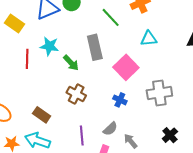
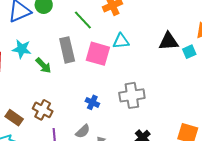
pink square: (126, 67) -> (98, 54), moved, turned -30
brown cross: (76, 94) -> (43, 110), moved

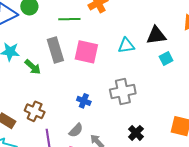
green line: (83, 20) -> (69, 19), turned -45
cyan triangle: (121, 41) -> (126, 46), moved
cyan square: (189, 52) -> (166, 58), moved

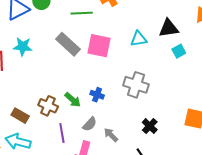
gray rectangle: (55, 50) -> (68, 44), turned -30
green arrow: (33, 67) -> (73, 100), moved
gray cross: (123, 92) -> (136, 85), turned 30

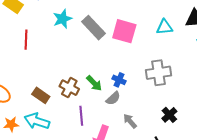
cyan star: (23, 47) -> (62, 19), moved, turned -30
gray cross: (136, 85) -> (159, 73), turned -30
gray semicircle: (90, 124) -> (113, 98), moved

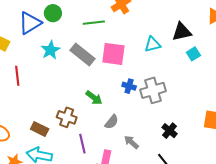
blue cross: (119, 80) -> (129, 86), moved
green arrow: (94, 83) -> (94, 98), moved

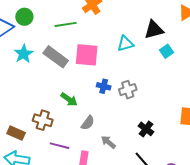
gray cross: (153, 90) -> (128, 90), size x0.7
purple line: (82, 144) -> (59, 146), turned -60

